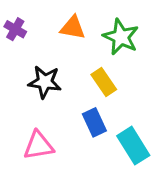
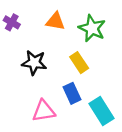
pink triangle: (39, 146) -> (44, 111), moved

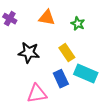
green star: (92, 28) -> (78, 24), size x0.6
cyan rectangle: (102, 111) -> (86, 74), moved, turned -35

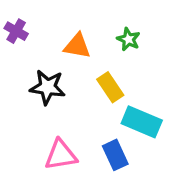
orange triangle: (47, 18) -> (77, 46), moved
blue rectangle: (61, 79) -> (115, 155), moved

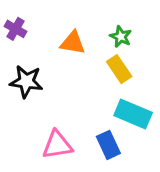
black star: (48, 87) -> (26, 81), moved
yellow rectangle: (110, 87) -> (119, 69), moved

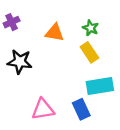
purple cross: (15, 29) -> (12, 22), turned 35
cyan rectangle: (133, 114) -> (100, 86), turned -32

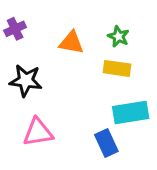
yellow rectangle: (89, 52) -> (117, 68), turned -48
pink triangle: (43, 109) -> (38, 132), moved

